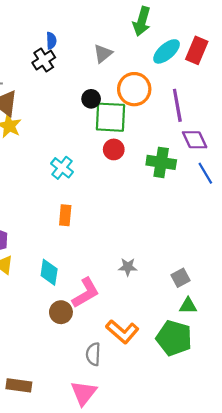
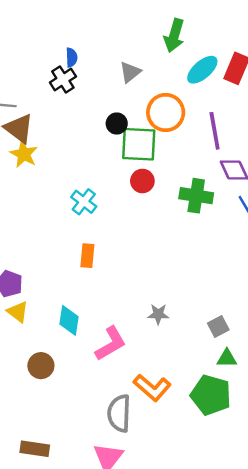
brown circle: (61, 312) -> (41, 366), moved
gray semicircle: (93, 354) -> (119, 413), size x1.4

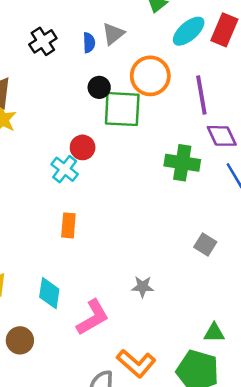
blue semicircle: (71, 57) -> (89, 43), moved
red circle: (142, 181) -> (83, 147), moved
gray square: (218, 326) -> (205, 245), moved, turned -30

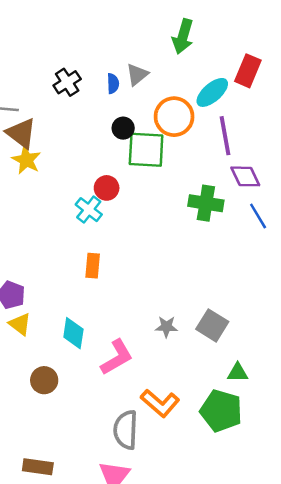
cyan ellipse: (189, 31) -> (212, 92), moved
gray square: (205, 245) -> (212, 325), moved, size x1.4

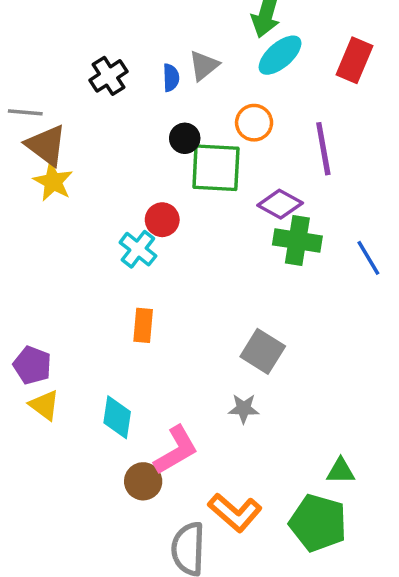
cyan ellipse: (212, 92) -> (280, 55), moved
orange circle: (174, 117) -> (254, 123), size x0.7
purple diamond: (245, 176) -> (280, 204), moved, turned -36
gray square: (212, 325) -> (263, 351), moved
brown circle: (44, 380) -> (143, 481), moved

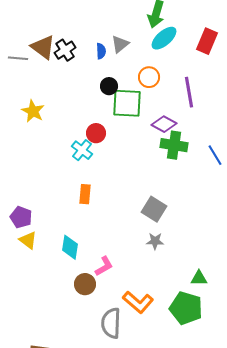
gray line: (25, 112) -> (18, 58), moved
brown triangle: (46, 145) -> (43, 47), moved
gray star: (244, 409) -> (155, 241), moved
pink L-shape: (176, 450) -> (104, 266), size x0.7

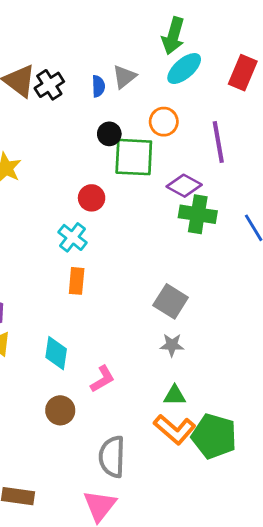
cyan cross: (82, 150) -> (72, 237), moved
green triangle: (199, 278) -> (175, 395), moved
brown circle: (85, 284) -> (60, 410), moved
orange L-shape: (138, 302) -> (175, 429), moved

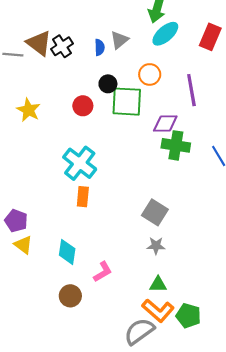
purple diamond: (184, 186) -> (165, 124), turned -30
red circle: (92, 198) -> (83, 106), moved
cyan cross: (72, 237) -> (80, 163), size x1.5
green pentagon: (214, 436) -> (188, 316), size x0.7
gray semicircle: (112, 457) -> (139, 331), moved, turned 52

